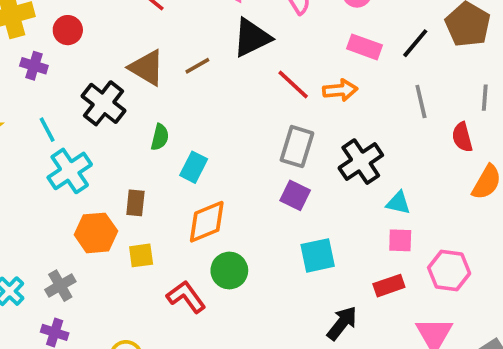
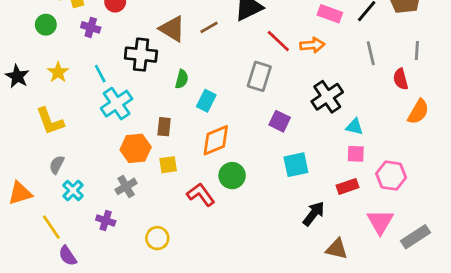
black cross: (103, 103) -> (141, 55), turned -32
gray rectangle: (297, 147) -> (259, 76), moved
gray cross: (60, 286) -> (126, 186), moved

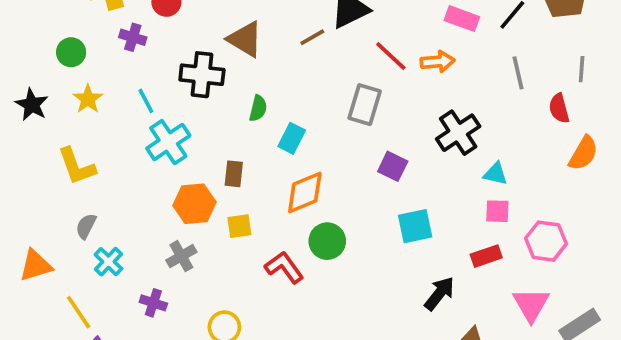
green circle: (46, 25) -> (71, 52), moved
brown line: (209, 27) -> (312, 37), moved

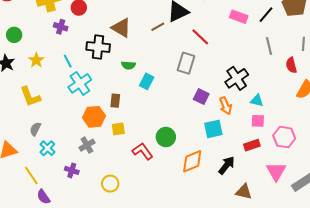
green circle: (71, 52) -> (14, 35), moved
orange arrow: (438, 62) -> (226, 106), moved, turned 72
green semicircle: (258, 108) -> (128, 65), turned 80
orange diamond: (305, 192) -> (192, 161), moved

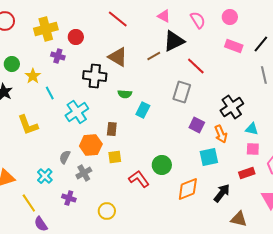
yellow star: (36, 60) -> (33, 76), moved
cyan line: (68, 61) -> (50, 93), moved
gray semicircle: (35, 129) -> (65, 157), moved

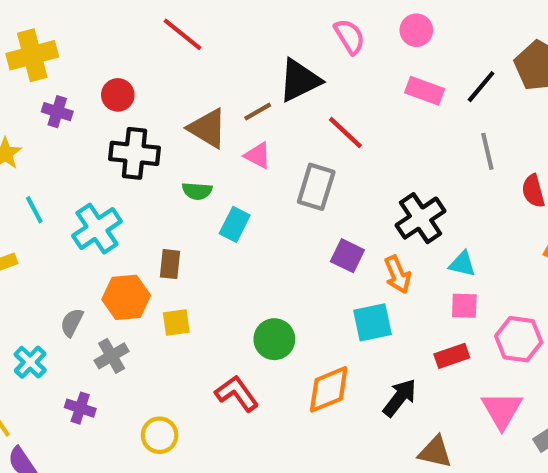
pink triangle: (164, 16) -> (258, 155), moved
red circle: (76, 37) -> (118, 95), moved
brown triangle: (118, 57) -> (208, 128), moved
cyan line: (50, 93) -> (34, 210), moved
red L-shape: (139, 179) -> (237, 393), moved

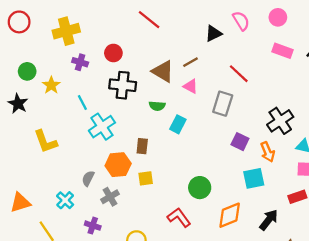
black triangle: (299, 80) -> (213, 33), moved, size x0.7
cyan line: (34, 210) -> (82, 102), moved

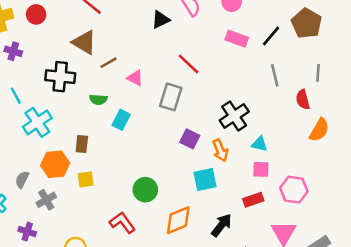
red circle: (113, 53) -> (36, 14), moved
brown line: (190, 62) -> (108, 63), moved
brown triangle: (163, 71) -> (84, 42), moved

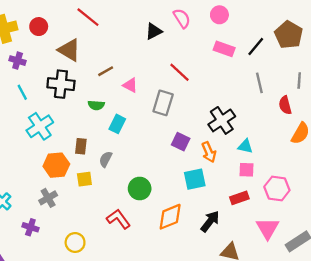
brown triangle: (84, 42) -> (69, 50), moved
cyan line: (16, 96) -> (22, 92), moved
gray semicircle: (22, 180) -> (106, 159), moved

